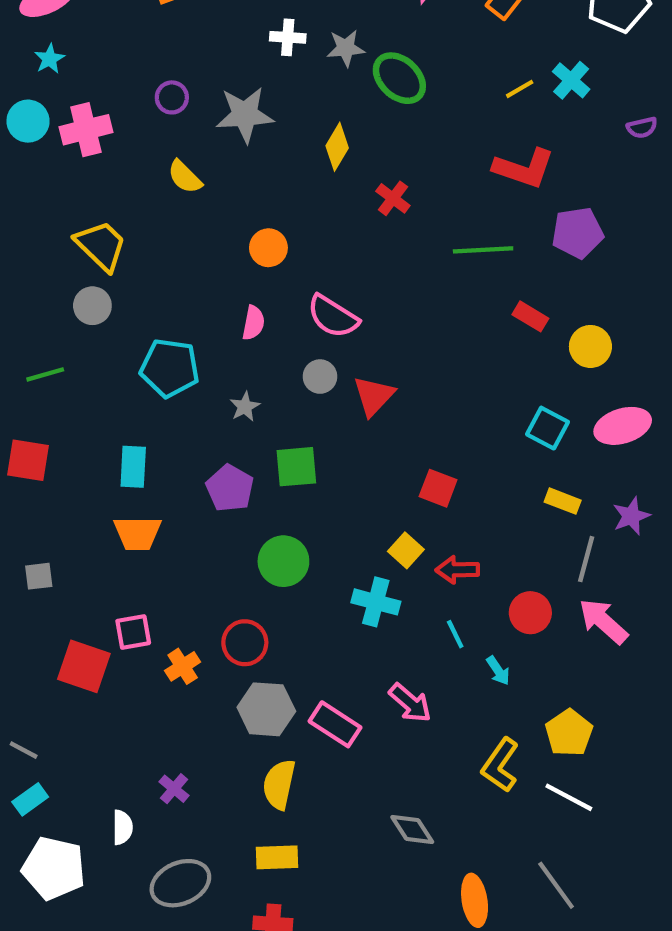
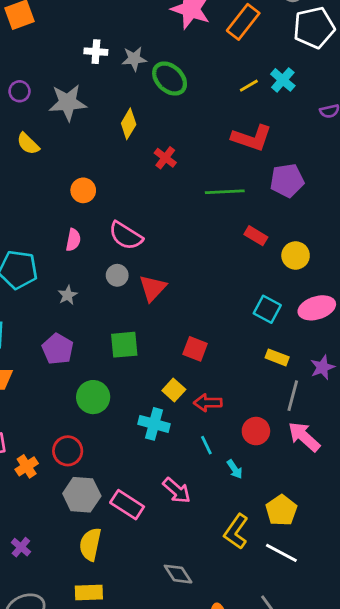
green square: (296, 467) -> (124, 345), moved

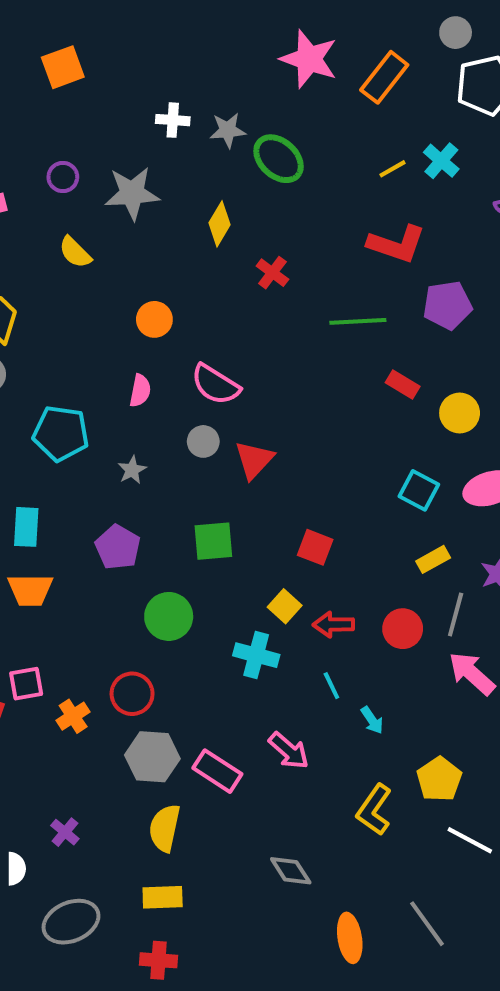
yellow rectangle: (277, 357) -> (433, 559), turned -50
red circle: (256, 431) -> (403, 629), moved
white line: (281, 553) -> (470, 840), moved

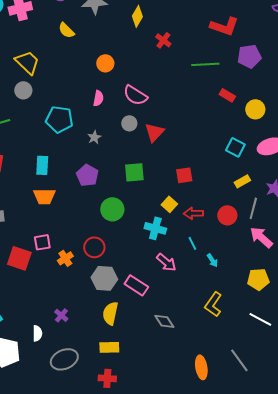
red square: (315, 547) -> (184, 175), turned -30
pink arrow: (289, 751) -> (166, 262), moved
yellow pentagon: (439, 779) -> (258, 279), moved, turned 30
gray diamond: (291, 871) -> (164, 321), moved

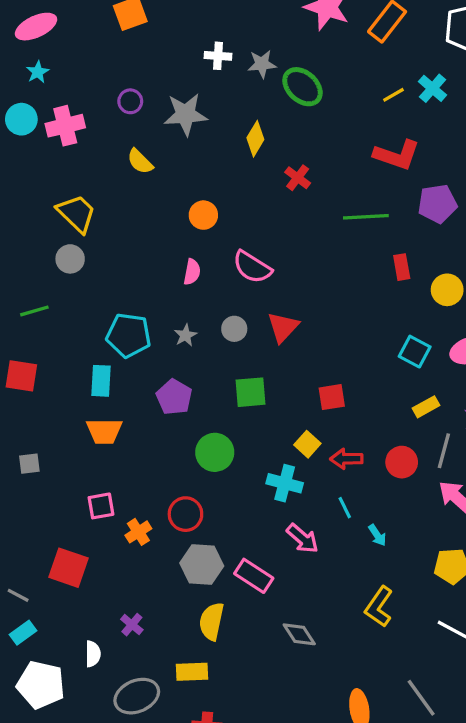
red rectangle: (227, 95) -> (402, 267), turned 49
cyan pentagon: (59, 119) -> (129, 335), moved
gray circle: (129, 123) -> (234, 329), moved
red square: (19, 258) -> (68, 568), moved
yellow rectangle: (109, 347) -> (192, 672), moved

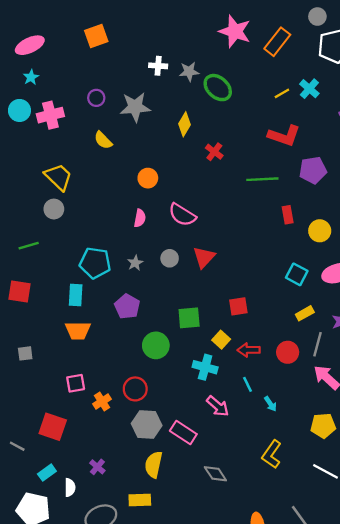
green square: (251, 392) -> (189, 318), moved
cyan rectangle: (23, 633) -> (47, 473), moved

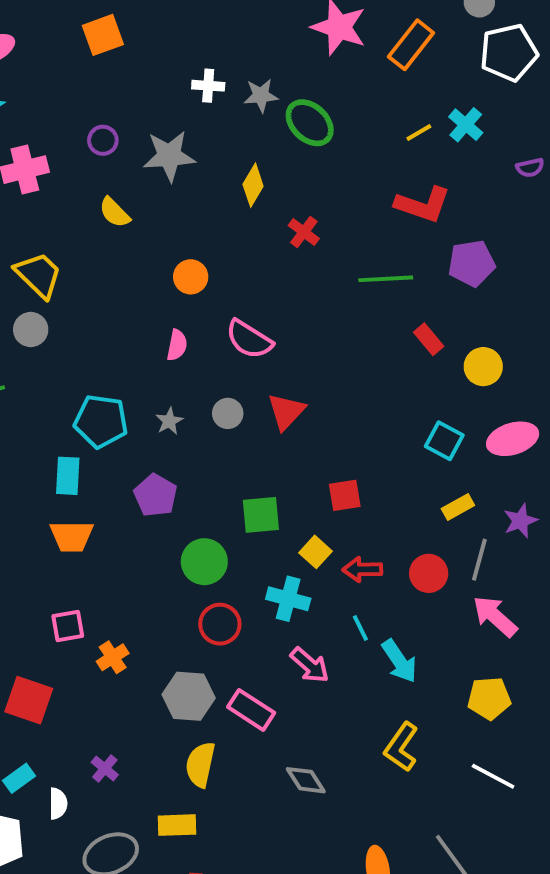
red rectangle: (288, 215) -> (429, 339), turned -30
red circle: (135, 389) -> (220, 624), moved
cyan arrow: (270, 404) -> (399, 661), size x1.6

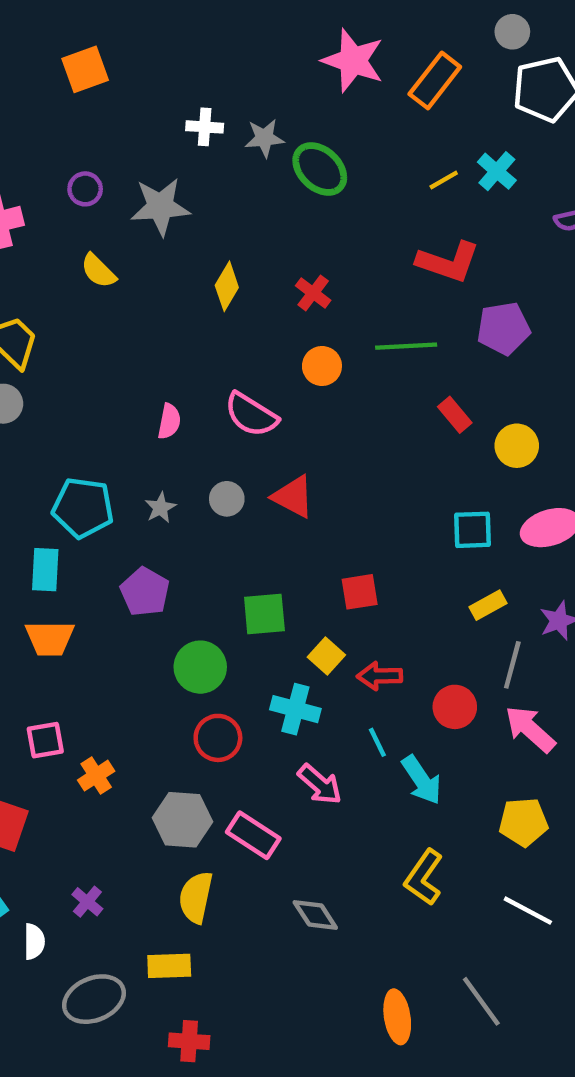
yellow diamond: (253, 185) -> (227, 286), moved
orange circle: (191, 277) -> (322, 366), moved
red triangle: (286, 411) -> (293, 497), turned -45
cyan square: (444, 441) -> (472, 530), turned -30
red circle: (429, 573) -> (455, 707), moved

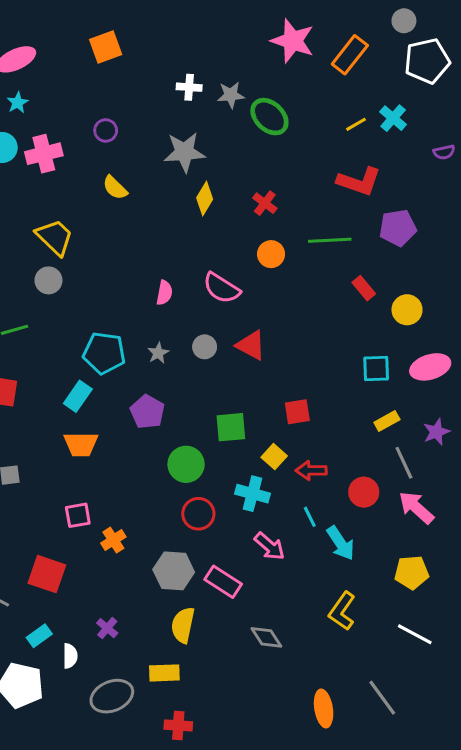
gray star: (160, 207) -> (184, 152), moved
cyan rectangle: (45, 570) -> (78, 396), turned 32
gray line: (512, 665) -> (404, 463), turned -40

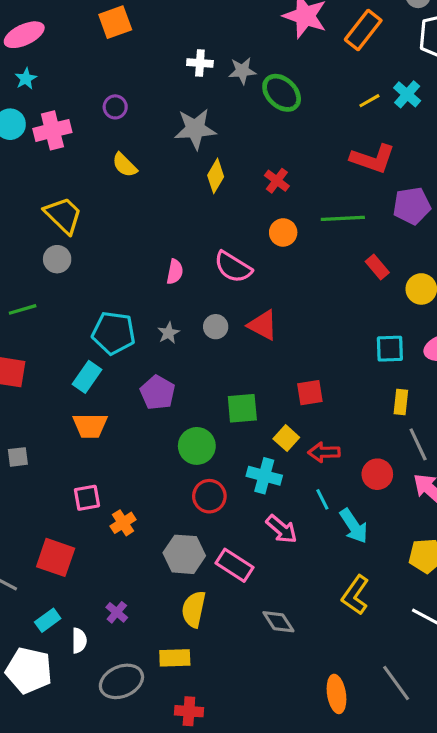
yellow rectangle: (387, 421) -> (401, 402), turned -55

